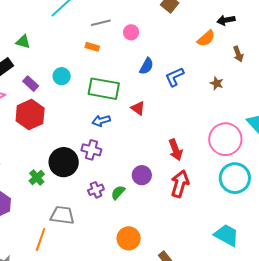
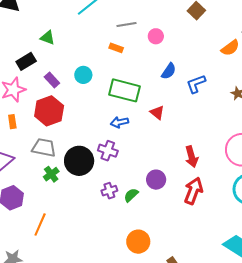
gray trapezoid: (62, 215) -> (44, 148), moved
orange line: (41, 239) -> (40, 225), moved

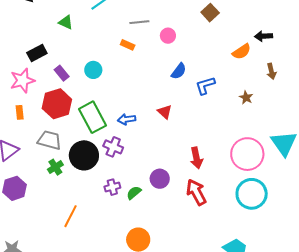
green triangle: (48, 38) -> (66, 22), moved
green rectangle: (124, 90) -> (93, 117), moved, turned 44
red arrow: (193, 191) -> (196, 192), turned -52
orange line: (40, 225) -> (71, 216), moved

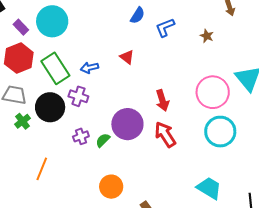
cyan circle: (93, 70) -> (52, 21), size x1.8
purple circle: (160, 179) -> (127, 124), size x1.6

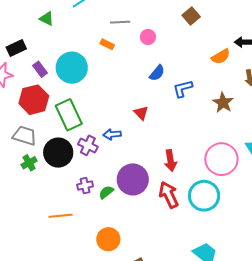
brown star: (207, 36) -> (223, 103), size x1.5
blue arrow: (90, 68) -> (112, 134), moved
cyan circle: (220, 132) -> (204, 196), moved
orange line: (42, 169) -> (61, 216), moved, turned 55

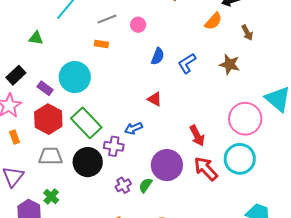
green cross: (29, 163) -> (51, 196), moved

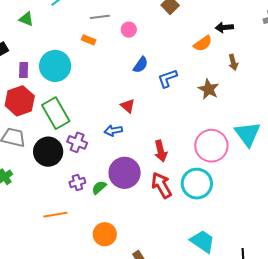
purple rectangle: (45, 88) -> (24, 70), turned 42
blue arrow: (133, 128) -> (113, 131), moved

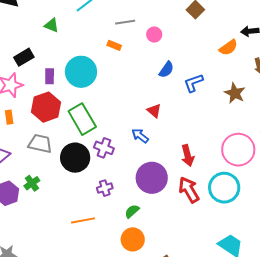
blue arrow: (113, 131) -> (140, 136), turned 48
green semicircle: (99, 188) -> (132, 211), moved

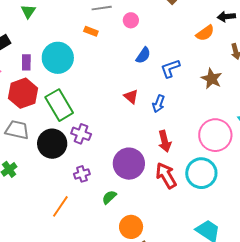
green triangle: (52, 25) -> (28, 11), turned 42
blue arrow: (140, 136) -> (159, 104), moved, turned -108
orange line: (83, 220) -> (60, 206), turned -45
orange circle: (133, 239) -> (131, 227), moved

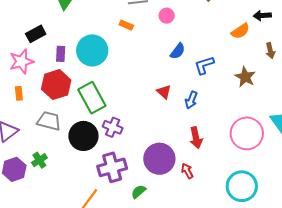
cyan circle: (201, 173) -> (242, 186), moved
purple cross: (82, 174) -> (112, 167), size x1.8
red arrow: (166, 175) -> (187, 171), moved, size x0.6

